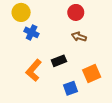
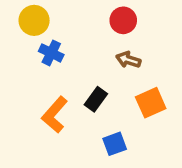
black rectangle: (59, 61) -> (96, 99), turned -32
orange square: (92, 73) -> (151, 103), moved

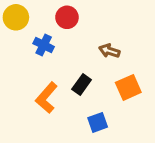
yellow circle: (34, 20) -> (16, 17), moved
red circle: (123, 20) -> (67, 17), moved

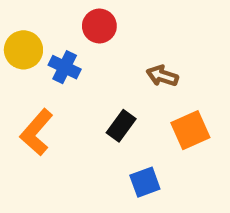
yellow circle: (16, 17) -> (23, 50), moved
orange L-shape: (47, 98) -> (36, 132), moved

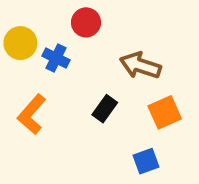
brown arrow: (162, 76) -> (140, 66), size x1.5
blue square: (145, 182) -> (146, 161), moved

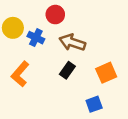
brown arrow: (140, 66) -> (72, 42), moved

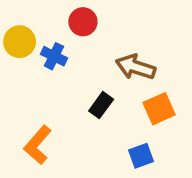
brown arrow: (72, 42) -> (135, 67), moved
orange L-shape: (20, 74) -> (38, 145), moved

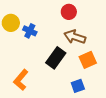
red circle: (83, 22) -> (69, 12), moved
black rectangle: (101, 105) -> (56, 58), size x1.5

